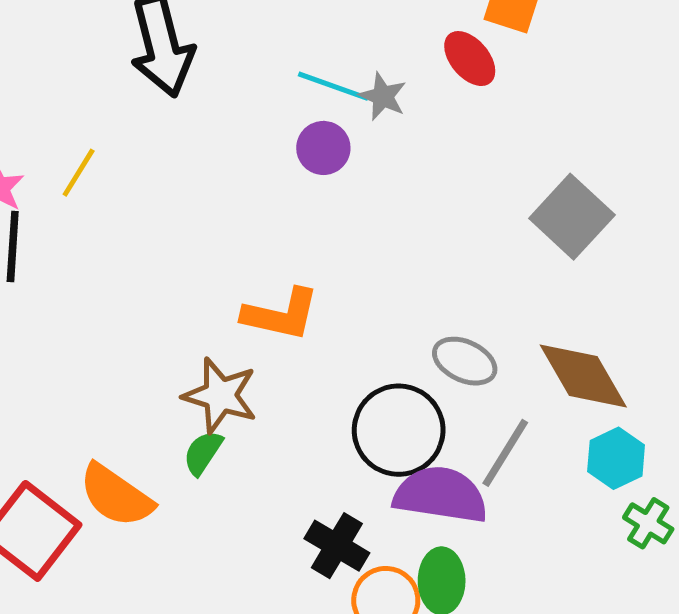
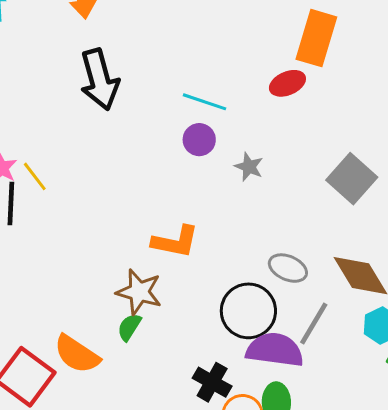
red ellipse: (470, 59) -> (287, 83), turned -72
gray star: (383, 96) -> (249, 167), moved
yellow line: (79, 173) -> (35, 176), moved, turned -68

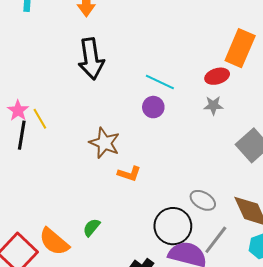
gray star: (249, 167) -> (213, 105), moved, turned -30
orange L-shape: (175, 242) -> (129, 174), size x0.7
brown star: (139, 292) -> (105, 143), moved

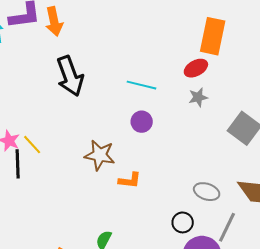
purple circle: (153, 107) -> (142, 122), moved
black circle: (173, 226) -> (183, 222), size x0.6

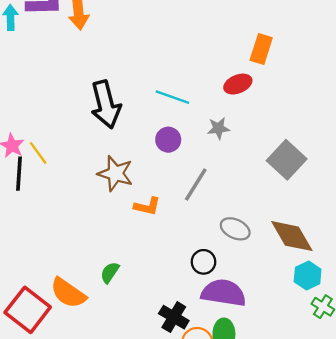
orange rectangle: (213, 36) -> (261, 49), size x0.7
black arrow: (70, 76) -> (106, 104), moved
gray star: (198, 97) -> (218, 128), moved
gray line: (227, 227) -> (196, 184), moved

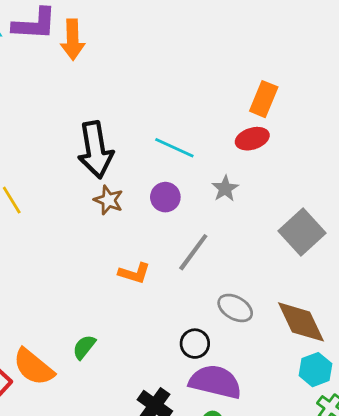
orange rectangle: (261, 49) -> (264, 99), moved
gray star: (218, 128) -> (225, 189), turned -30
brown star: (115, 173) -> (109, 200), moved, size x0.7

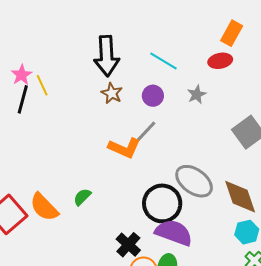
gray line: (193, 252) -> (144, 134), moved
orange L-shape: (134, 273) -> (124, 148), size x1.4
gray ellipse: (235, 308) -> (194, 181), size x1.5
black circle: (195, 344) -> (162, 203), size x1.8

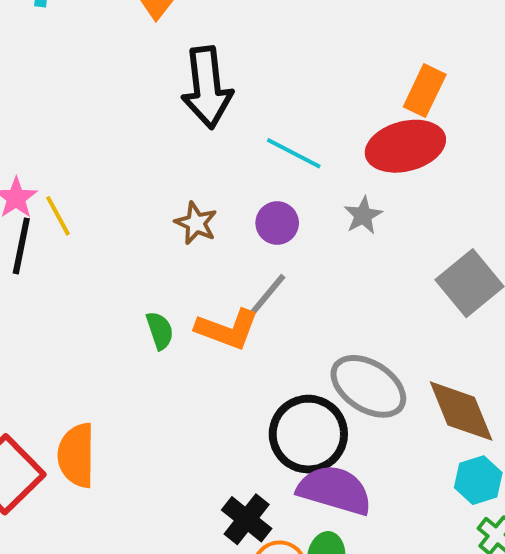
black arrow: (107, 56) -> (207, 87), moved
red ellipse: (220, 61) -> (405, 146), size x1.6
green semicircle: (82, 197) -> (160, 331), moved, turned 120
orange semicircle: (44, 207) -> (76, 455), turned 48

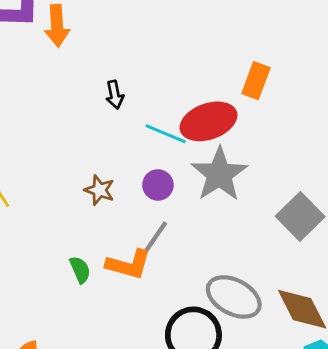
black arrow: (207, 87) -> (115, 95), moved, size x0.5
red ellipse: (405, 146) -> (208, 121), moved
gray star: (363, 215) -> (219, 174), size x2.0

